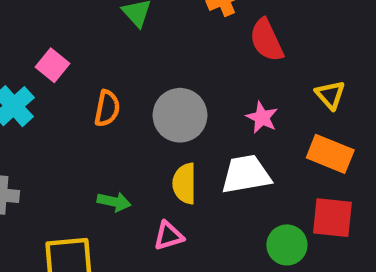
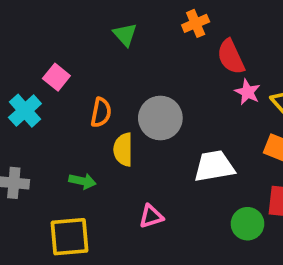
pink star: (262, 117) -> (248, 92), moved
yellow semicircle: (185, 183) -> (123, 150), moved
green arrow: (114, 202) -> (82, 181), moved

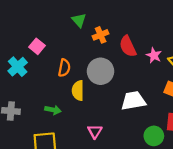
orange cross: (196, 23) -> (101, 35), moved
red semicircle: (231, 57) -> (128, 46), moved
pink triangle: (151, 216) -> (95, 131), turned -42

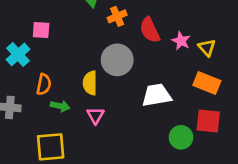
pink square: (37, 46) -> (41, 30), turned -35
orange semicircle: (64, 68) -> (44, 84), moved
pink triangle: (95, 131) -> (95, 116), moved

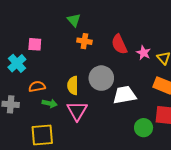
orange cross: (117, 16) -> (84, 41), moved, turned 32
gray circle: (117, 60) -> (101, 78), moved
orange semicircle: (44, 84) -> (37, 87), turned -112
pink triangle: (95, 116) -> (77, 111), size x1.5

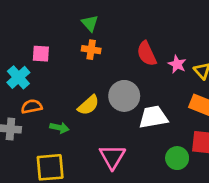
orange cross: (84, 41) -> (91, 50), moved
yellow semicircle: (73, 85) -> (89, 105), turned -132
orange semicircle: (37, 87) -> (32, 106), moved
pink triangle: (77, 111) -> (112, 157), moved

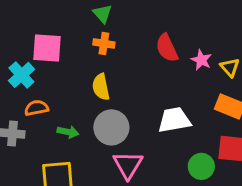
pink square: (41, 54) -> (47, 48), size x1.5
gray circle: (124, 96) -> (111, 127), moved
yellow semicircle: (89, 105) -> (101, 87), moved, turned 120

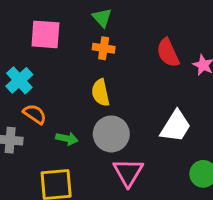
pink square: (47, 48) -> (45, 34), moved
orange semicircle: (36, 108) -> (35, 114), turned 45
white trapezoid: (174, 120) -> (176, 126), turned 132

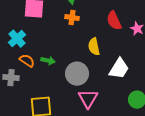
yellow semicircle: (101, 93) -> (94, 47), moved
green arrow: (67, 139) -> (48, 61), moved

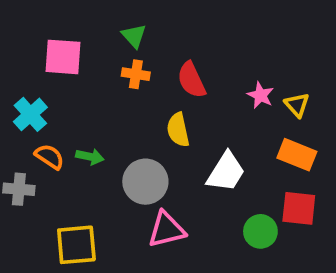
red semicircle: (114, 21) -> (191, 80), moved
pink triangle: (88, 99) -> (167, 229), turned 45

